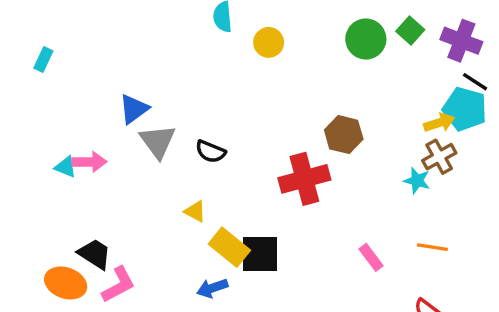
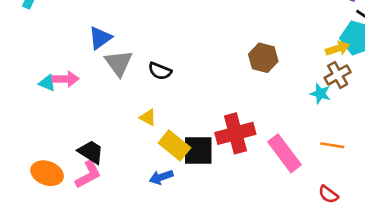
red cross: (304, 179) -> (235, 133), moved
black trapezoid: (95, 254) -> (91, 152), moved
pink rectangle: (371, 257) -> (285, 153), size x1.8

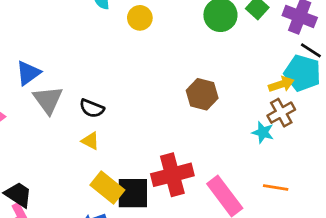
yellow triangle: (148, 117) -> (90, 141), moved

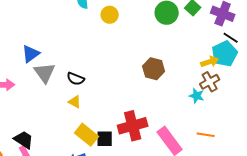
cyan pentagon: (302, 73) -> (225, 54), turned 30
black square: (133, 193) -> (105, 139), size x0.7

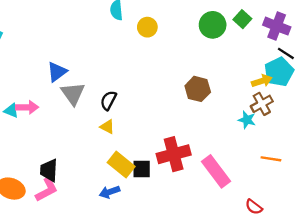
black semicircle: (76, 79) -> (108, 100), turned 96
orange line: (206, 135) -> (271, 159), moved
black trapezoid: (24, 140) -> (49, 170), turned -120

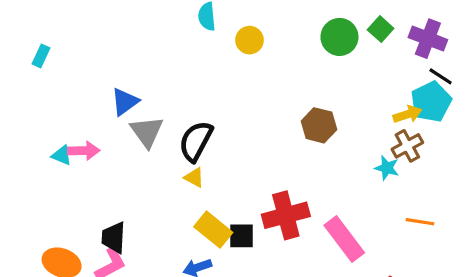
black semicircle: (108, 100) -> (196, 141), size x1.5

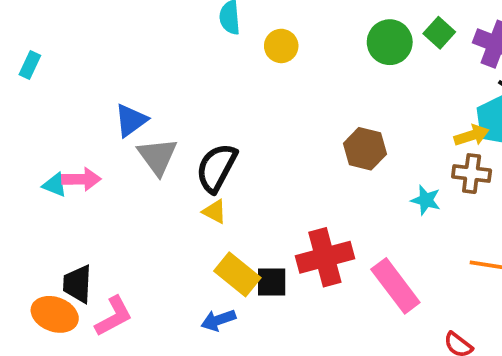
brown cross: (407, 146) -> (472, 174), turned 36
cyan star: (387, 168) -> (426, 200), moved
black trapezoid: (114, 237) -> (78, 284), moved

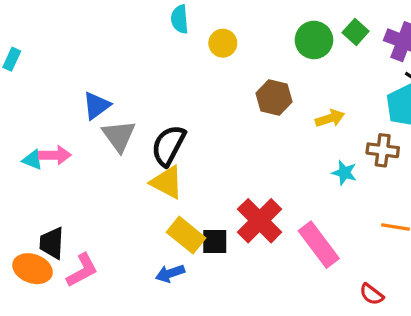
yellow arrow: (472, 135) -> (330, 118), moved
brown hexagon: (365, 149) -> (274, 98), moved
yellow triangle: (215, 212) -> (167, 182), size x1.6
red cross: (325, 257) -> (260, 221), turned -30

